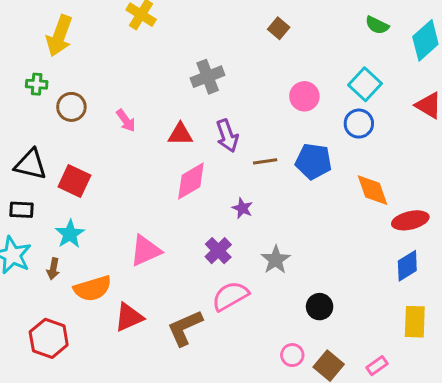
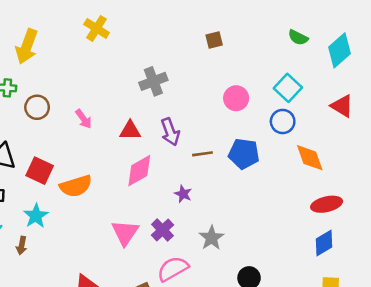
brown square: (279, 28) -> (214, 40), turned 36
orange diamond: (372, 190) -> (310, 158), moved
pink triangle: (146, 251) -> (125, 233), moved, turned -32
orange semicircle: (93, 288) -> (76, 186), moved

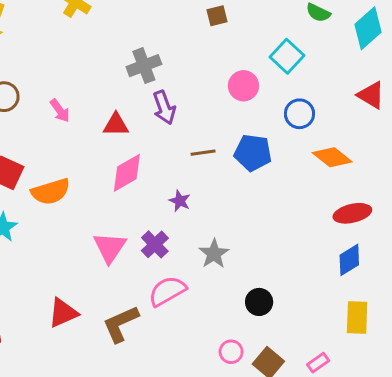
cyan square: (288, 88) -> (287, 56), moved
purple arrow: (170, 132) -> (164, 108), moved
orange diamond: (310, 158) -> (332, 157), turned -32

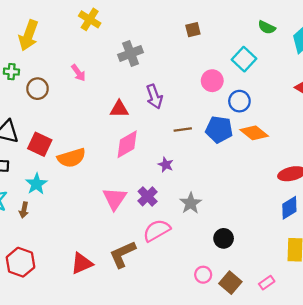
gray cross: (144, 66) -> (131, 53), moved
pink arrow: (60, 111) -> (78, 73), moved
blue circle: (299, 114) -> (239, 101), moved
orange diamond: (332, 157) -> (254, 133), moved
red triangle: (63, 313) -> (82, 263), moved

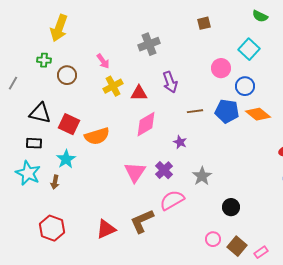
yellow cross: (90, 19) -> (113, 86), moved, turned 30
green semicircle: (267, 27) -> (260, 16), moved
pink rectangle: (267, 283) -> (261, 252), moved

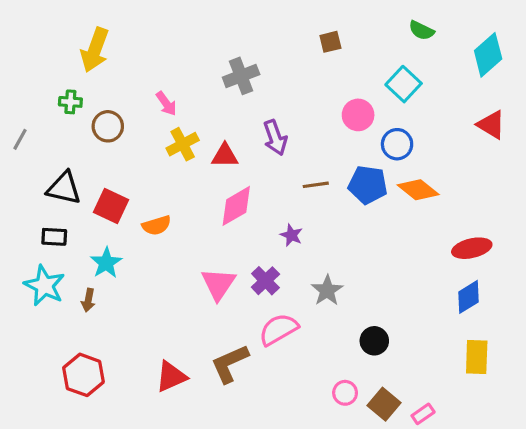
orange semicircle: (97, 136) -> (157, 225), size x0.7

